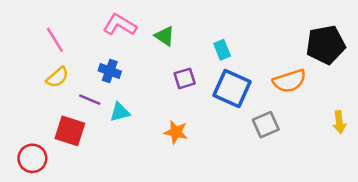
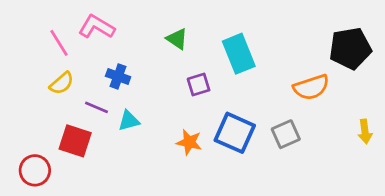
pink L-shape: (120, 25) -> (97, 27), moved
cyan rectangle: (222, 50) -> (239, 54), size x1.8
blue square: (232, 88) -> (235, 133), moved

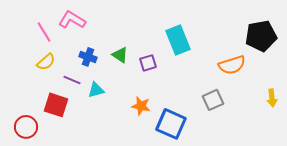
green triangle: (177, 39) -> (120, 55), moved
blue square: (235, 133) -> (171, 124), moved

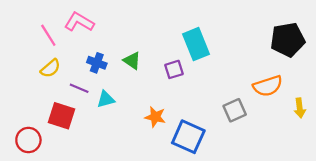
purple square: (148, 63) -> (174, 69), moved
orange semicircle: (232, 65) -> (268, 86), moved

